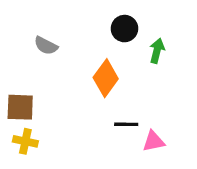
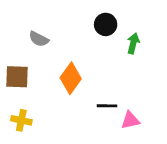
orange diamond: (106, 78) -> (71, 78), moved
brown square: (20, 107) -> (17, 77), moved

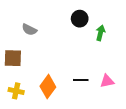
orange diamond: (71, 78) -> (48, 87), moved
pink triangle: (130, 120) -> (107, 81), moved

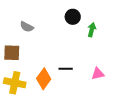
black line: (81, 80) -> (66, 69), moved
yellow cross: (16, 91) -> (15, 83), size x1.5

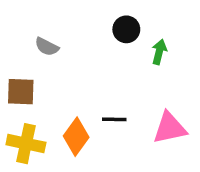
pink triangle: (98, 74) -> (170, 128), size x1.5

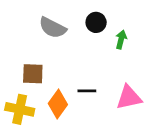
gray semicircle: (47, 47) -> (53, 28), moved, size x1.5
brown square: (21, 92) -> (33, 74), moved

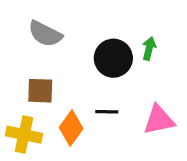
black circle: (96, 22) -> (113, 58), moved, size x1.5
gray semicircle: (53, 28) -> (45, 34), moved

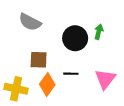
brown square: (40, 91) -> (39, 60), moved
pink triangle: (159, 120) -> (105, 79), turned -40

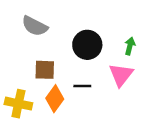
green arrow: (99, 32) -> (130, 46), moved
pink triangle: (105, 79) -> (121, 75), moved

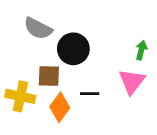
black circle: (87, 45) -> (73, 49), moved
yellow cross: (18, 104) -> (20, 96), moved

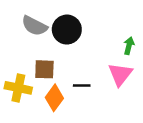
black circle: (73, 49) -> (67, 30), moved

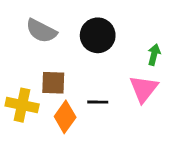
black circle: (67, 30) -> (98, 35), moved

